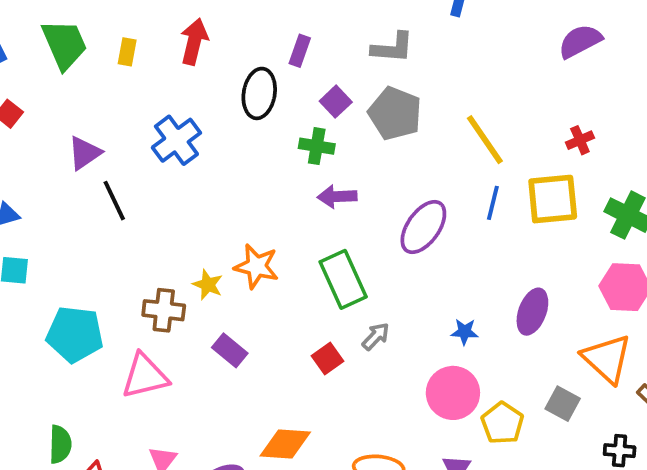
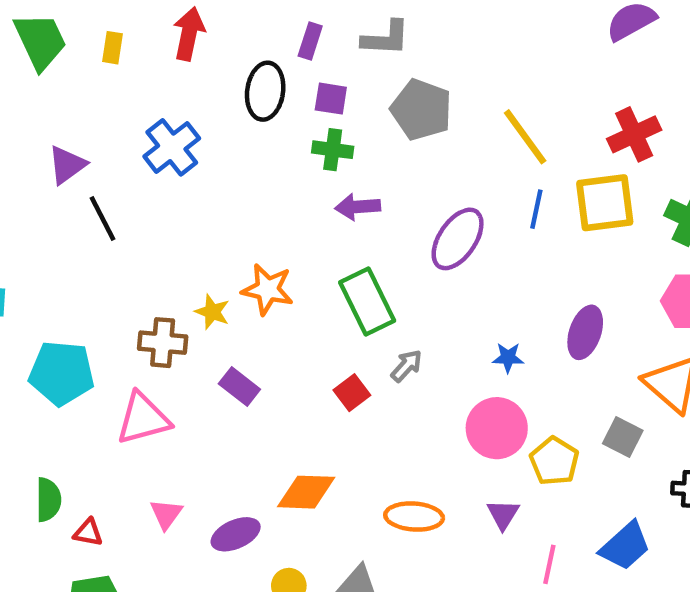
gray L-shape: (393, 48) -> (386, 38), moved
purple square: (336, 102) -> (331, 99), moved, turned -36
red cross: (580, 140) -> (634, 134), size x1.6

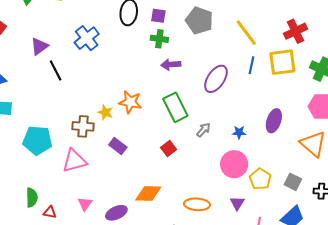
gray arrow: (406, 366) -> (203, 130), moved
gray square: (623, 437) -> (293, 182), moved

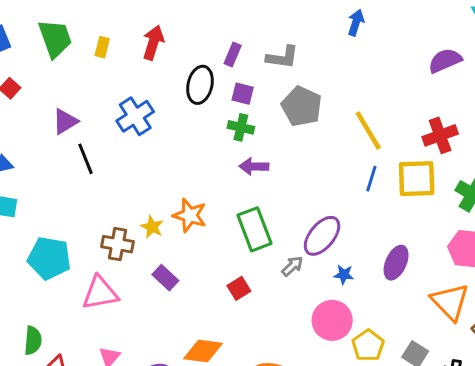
purple ellipse: (216, 79) -> (322, 236), moved

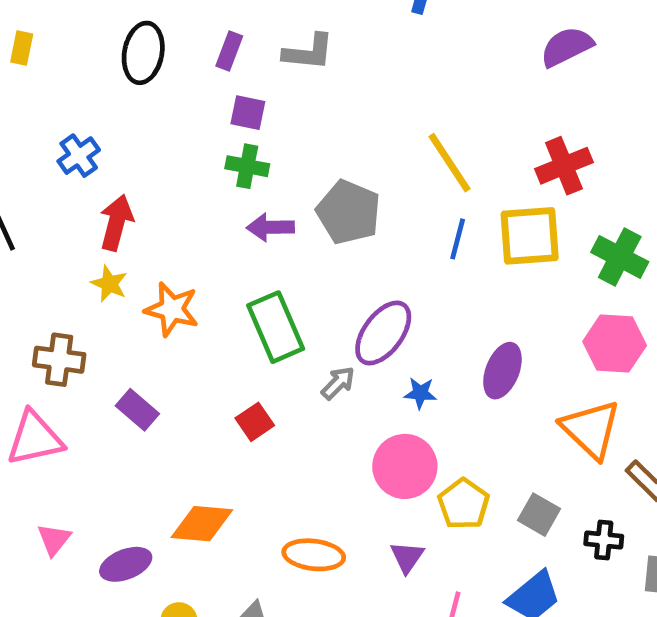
red arrow: (153, 42) -> (116, 223), moved
black ellipse: (200, 85) -> (143, 53), moved
gray pentagon: (302, 106) -> (348, 212), moved
blue cross: (135, 116) -> (79, 156), size x0.7
yellow star: (152, 227) -> (109, 284), moved

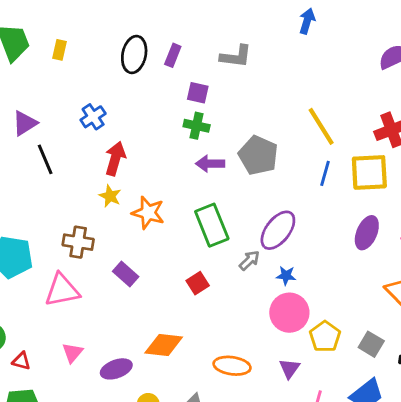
purple rectangle: (229, 51) -> (173, 55), moved
purple ellipse: (502, 371) -> (367, 233), moved
blue star: (420, 393) -> (286, 276), moved

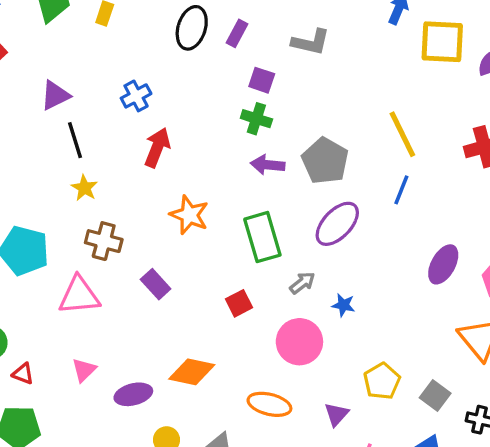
yellow square: (369, 172) -> (442, 42), moved
yellow star: (110, 196) -> (84, 188), moved
purple ellipse: (278, 230) -> (337, 224), moved
pink circle: (289, 313) -> (299, 342), moved

